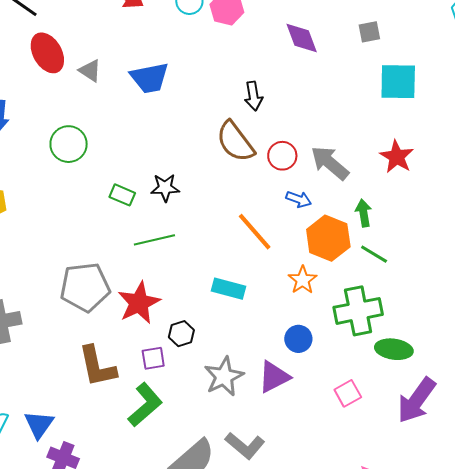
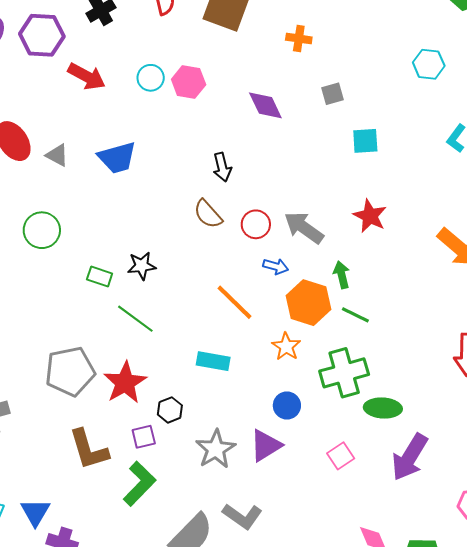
cyan square: (398, 82) -> (365, 141), size x0.7
brown semicircle: (235, 142) -> (208, 214), size x0.7
green line: (154, 240) -> (135, 319), turned 54

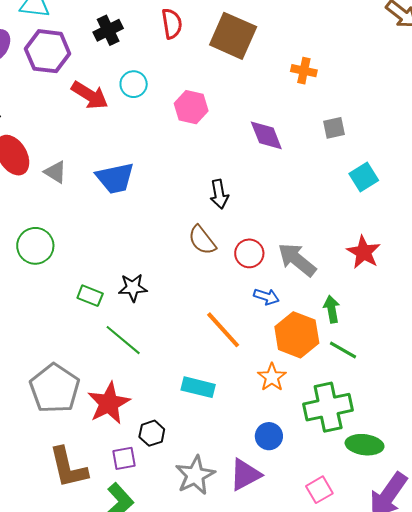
cyan circle: (151, 78) -> (134, 84), moved
cyan square: (365, 141) -> (364, 177), turned -32
gray pentagon: (70, 371) -> (55, 388), turned -30

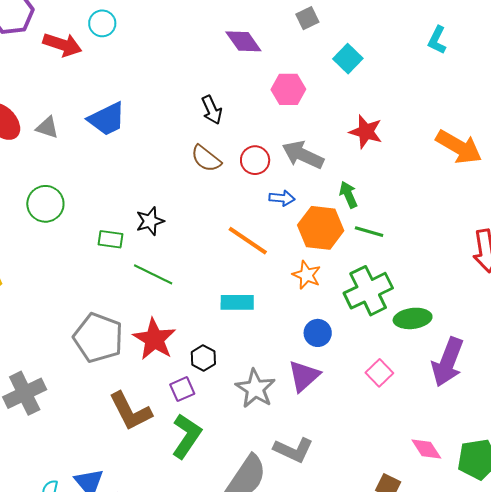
pink hexagon: (191, 107) -> (288, 89), moved

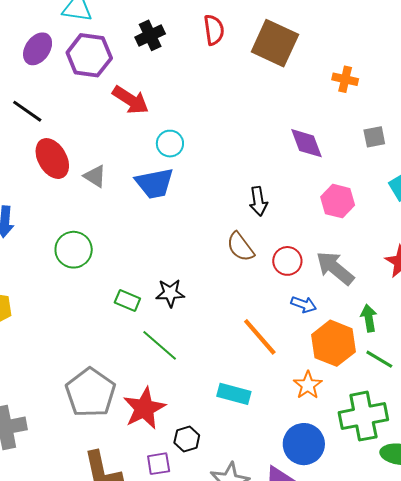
cyan circle: (102, 23) -> (170, 144), moved
blue circle: (318, 333) -> (304, 444), size x1.5

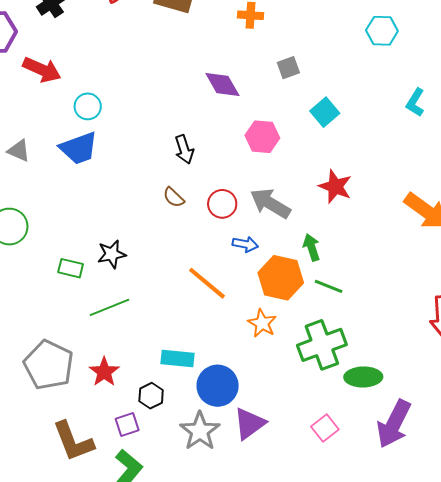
brown semicircle: (240, 247) -> (174, 197), size x0.7
green line: (160, 345) -> (109, 307), turned -54
cyan rectangle: (234, 394) -> (177, 359), moved
red star: (144, 408) -> (104, 372), size x0.7
blue circle: (304, 444) -> (218, 386), moved

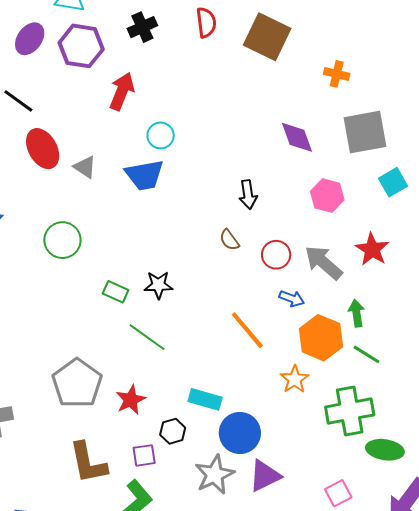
gray square: (288, 68) -> (365, 132), size x2.0
red arrow: (42, 70) -> (122, 91), turned -102
red star: (335, 187) -> (372, 249), moved
green line: (109, 307) -> (147, 337), turned 48

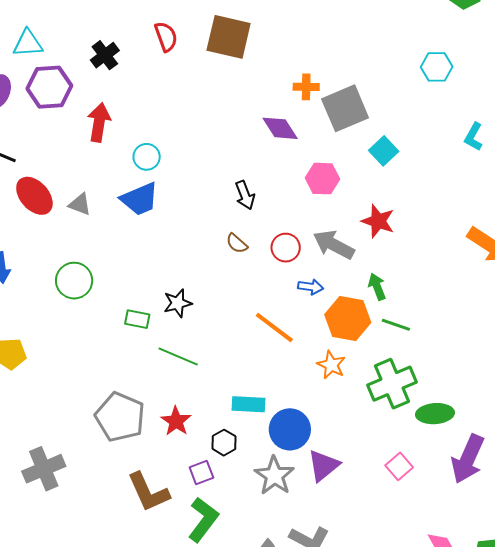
orange cross: (337, 74) -> (306, 87), moved

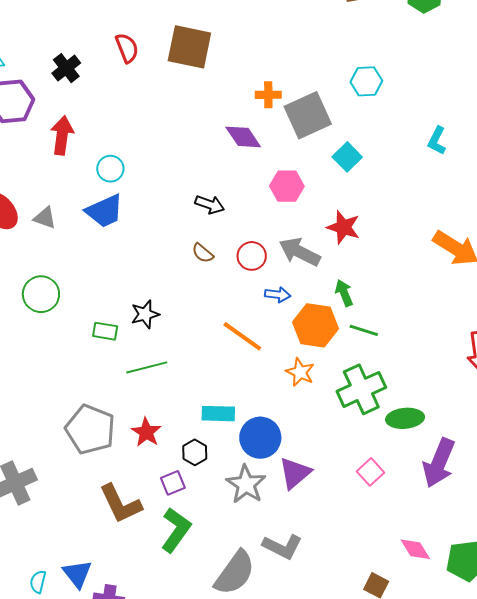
cyan hexagon: (437, 67) -> (366, 81), moved
black arrow: (245, 195) -> (210, 205), turned -48
green line: (178, 356) -> (147, 367), turned -36

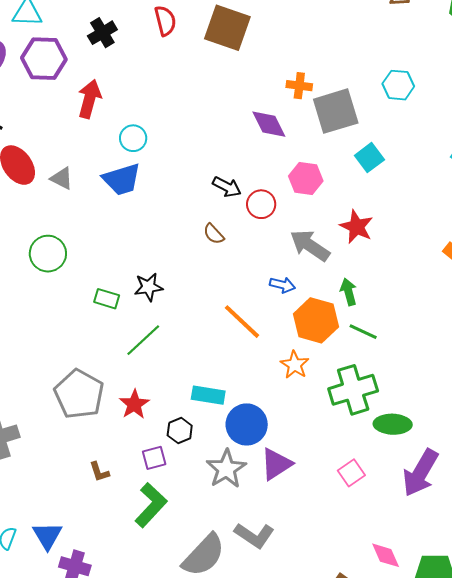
red circle: (252, 256) -> (261, 204), moved
green line: (147, 367) -> (143, 340), turned -36
brown L-shape: (120, 504) -> (99, 472), size x0.5

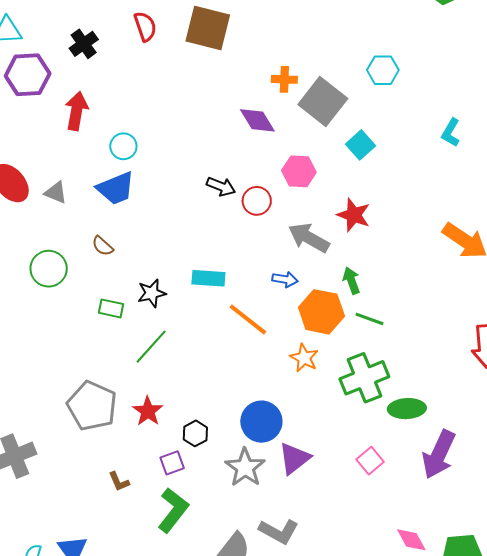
gray square: (336, 111) -> (323, 102), turned -30
brown semicircle: (214, 234) -> (103, 246), moved
cyan rectangle: (208, 395) -> (208, 278), moved

